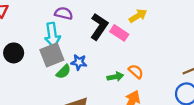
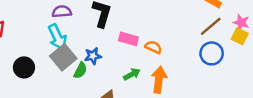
pink rectangle: (119, 33) -> (128, 39), moved
green arrow: (115, 77) -> (132, 74), moved

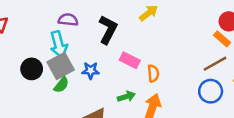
orange semicircle: (153, 47) -> (153, 73), turned 49
black circle: (24, 67) -> (32, 69), moved
green semicircle: (80, 70) -> (61, 85), moved

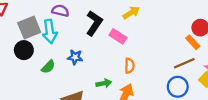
pink rectangle: (130, 60) -> (118, 36), moved
gray square: (61, 66) -> (29, 28), moved

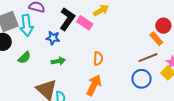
pink rectangle: (118, 36) -> (85, 23), moved
blue star: (75, 57) -> (53, 38), moved
green arrow: (104, 83) -> (58, 61), moved

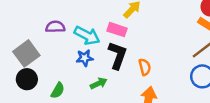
black L-shape: (67, 19) -> (118, 55), moved
cyan arrow: (27, 26) -> (87, 35), moved, turned -40

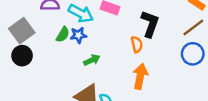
black L-shape: (118, 55) -> (150, 24), moved
green semicircle: (58, 90) -> (63, 34), moved

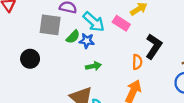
gray square: (22, 31) -> (50, 25), moved, turned 30
black circle: (22, 56) -> (30, 59), moved

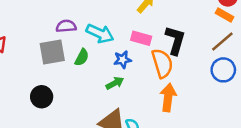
pink rectangle: (121, 23) -> (141, 38), moved
blue star: (87, 41) -> (123, 60), moved
orange semicircle: (137, 62) -> (162, 63), size x1.6

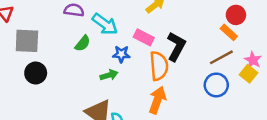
gray square: (52, 52) -> (27, 41), moved

